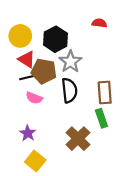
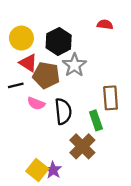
black line: (27, 78) -> (16, 85), moved
black semicircle: (69, 90) -> (63, 111), moved
green rectangle: (101, 118) -> (96, 120), moved
purple star: (28, 133) -> (53, 170), moved

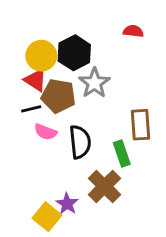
yellow circle: (21, 38) -> (41, 56), moved
black line: (16, 85) -> (31, 109), moved
purple star: (53, 170) -> (67, 204), moved

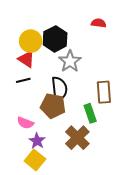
brown pentagon: (58, 96) -> (53, 106), moved
pink semicircle: (46, 132) -> (25, 123), moved
black semicircle: (80, 142) -> (59, 89), moved
purple star: (67, 204) -> (37, 141), moved

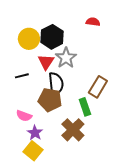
red triangle: (26, 59) -> (46, 62), moved, turned 30
brown rectangle: (104, 92) -> (98, 87), turned 35

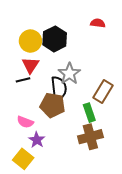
gray star: (66, 58) -> (69, 74), moved
red triangle: (46, 62) -> (30, 65), moved
brown cross: (73, 130) -> (90, 137), moved, turned 30
yellow square: (33, 151) -> (23, 159), moved

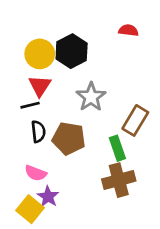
black semicircle: (59, 88) -> (38, 132), moved, size x0.7
pink semicircle: (25, 122) -> (36, 173), moved
purple star: (37, 140) -> (48, 197), moved

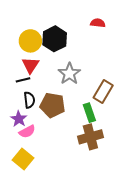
pink semicircle: (36, 173) -> (27, 132), turned -49
purple star: (48, 197) -> (19, 119), moved

